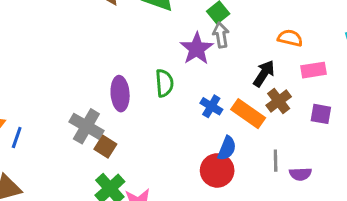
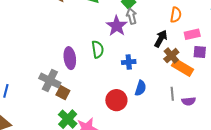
orange semicircle: (290, 38) -> (176, 15), turned 91
blue cross: (211, 106) -> (129, 62), turned -32
orange rectangle: (248, 114) -> (182, 68), moved
purple square: (321, 114) -> (200, 52), moved
red circle: (217, 170) -> (116, 100), moved

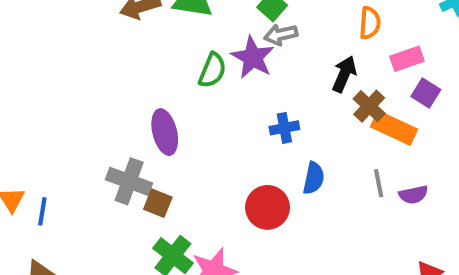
gray arrow: (132, 16) -> (281, 35), turned -84
green semicircle: (98, 49) -> (212, 70), moved, turned 36
purple square: (200, 52) -> (426, 93), turned 32

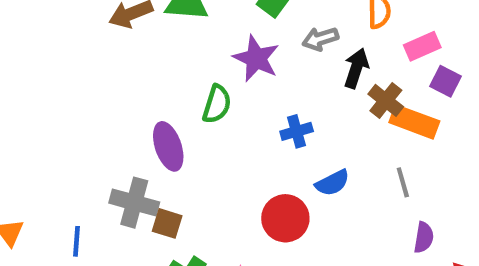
gray arrow: (281, 35) -> (320, 39), moved
green semicircle: (212, 70) -> (217, 104), moved
blue semicircle: (314, 178) -> (332, 183), turned 56
purple semicircle: (413, 195) -> (424, 237), moved, turned -64
blue line: (42, 211) -> (77, 241), moved

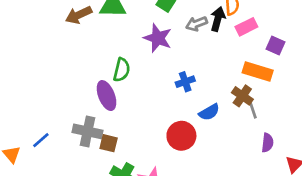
pink rectangle: (422, 46) -> (246, 27), moved
black arrow: (356, 68) -> (218, 19), moved
brown cross: (386, 100) -> (242, 96), moved
green semicircle: (217, 104) -> (122, 70), moved
blue line: (77, 241) -> (41, 140), moved, turned 48

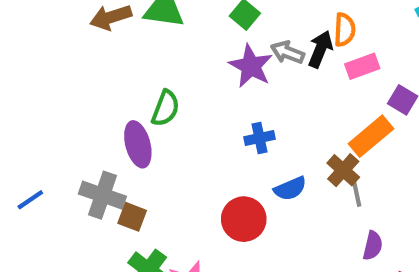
gray arrow: (197, 24) -> (287, 52), turned 35
purple star: (158, 38) -> (251, 66), moved
orange rectangle: (258, 72) -> (371, 136), turned -64

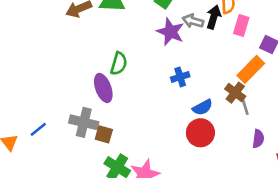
pink rectangle: (362, 66) -> (241, 25), turned -48
red circle: (244, 219) -> (200, 133), moved

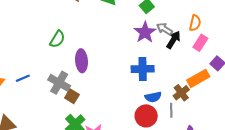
black arrow: (214, 17) -> (173, 40), moved
green semicircle: (119, 64) -> (57, 39), moved
blue cross: (180, 77) -> (143, 69), size x1.5
gray line: (245, 106) -> (171, 110), moved

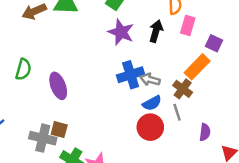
gray arrow: (165, 29) -> (150, 80), moved
gray cross: (59, 83) -> (43, 138), moved

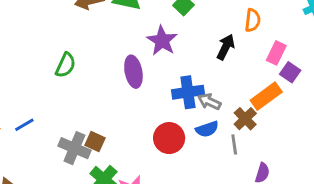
pink rectangle: (188, 26) -> (276, 53), moved
purple star: (121, 32) -> (162, 41), moved
purple ellipse: (58, 86) -> (133, 72), moved
red circle: (150, 127) -> (169, 138), moved

